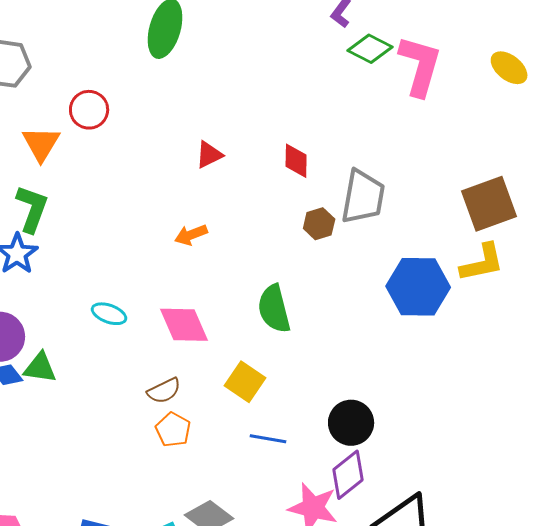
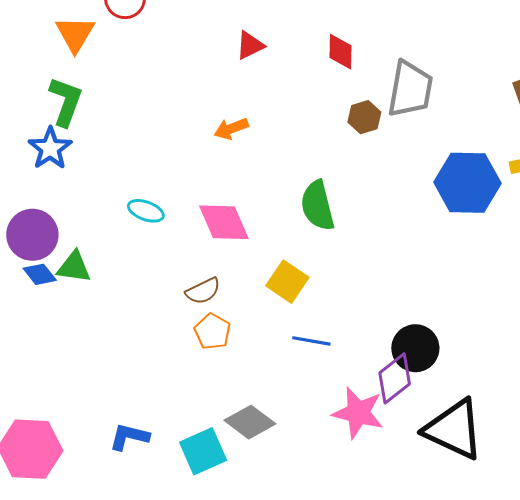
black circle: (351, 423) -> (415, 348), moved

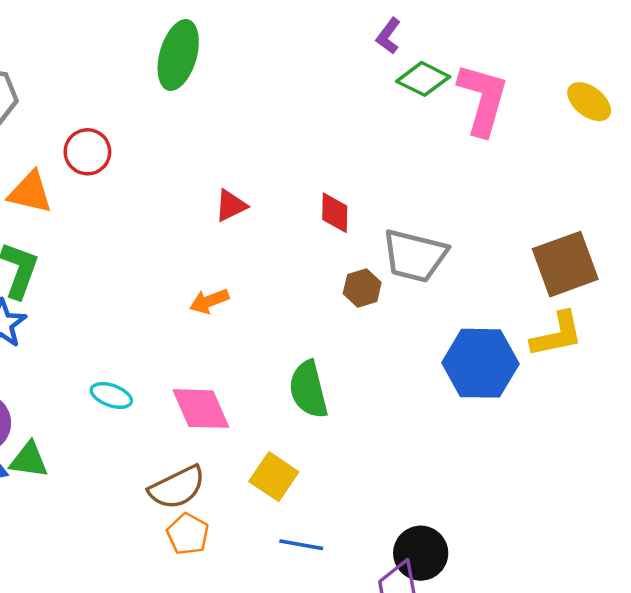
orange triangle: (75, 34) -> (30, 192), turned -48
gray trapezoid: (410, 89) -> (415, 256), turned 94
brown semicircle: (203, 291) -> (177, 487), size x1.4

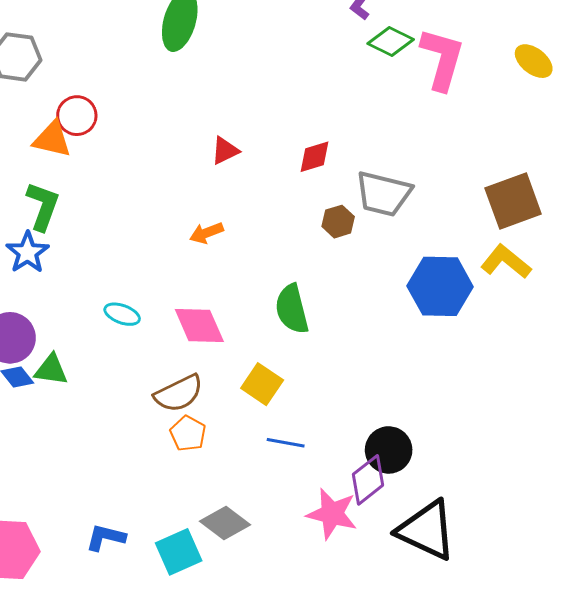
red circle: (87, 152) -> (77, 116), moved
red diamond: (335, 213) -> (315, 157), turned 72
yellow L-shape: (557, 335) -> (506, 262), turned -129

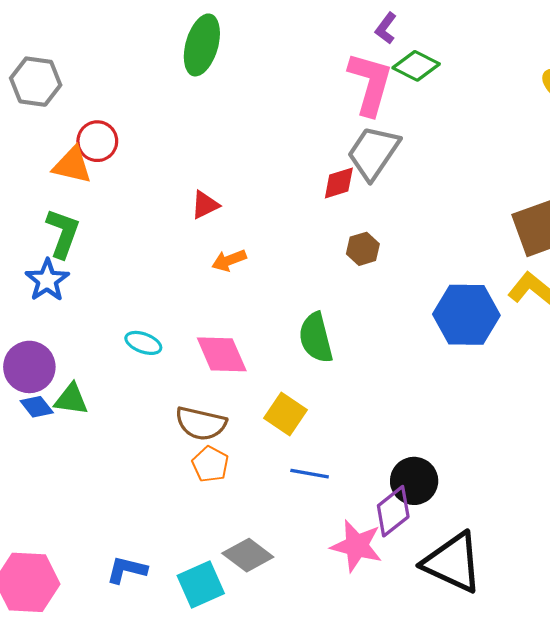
pink L-shape: (442, 59) -> (370, 84), moved
red triangle: (225, 151) -> (205, 205), moved
gray trapezoid: (383, 194) -> (373, 153), moved, turned 110
brown semicircle: (179, 393) -> (201, 423), turned 39

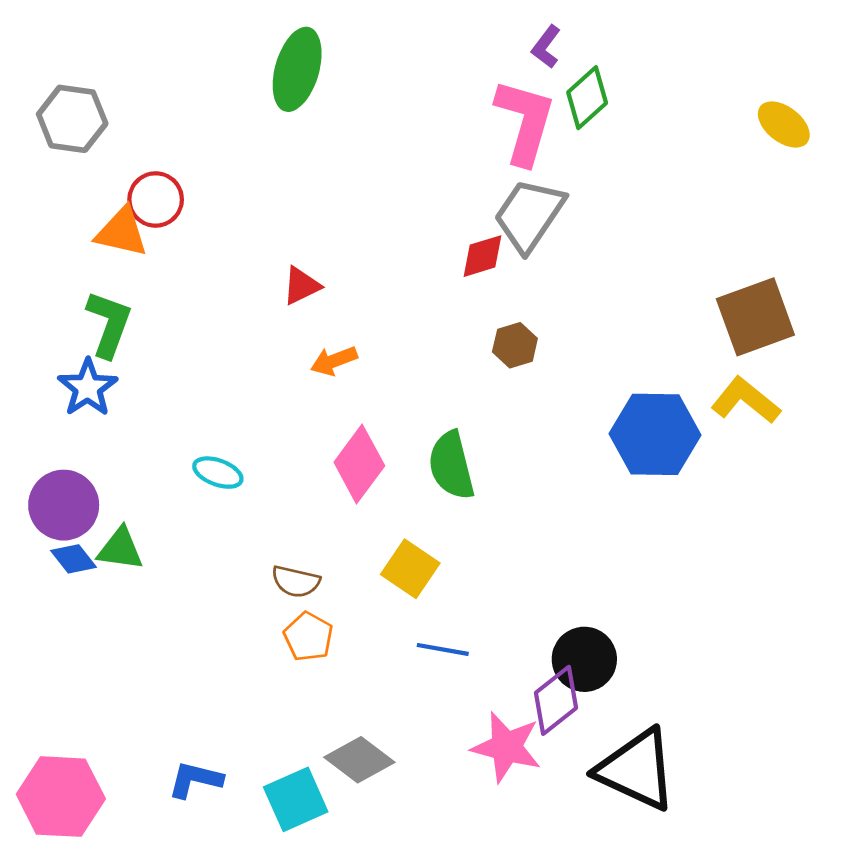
green diamond: (416, 66) -> (587, 98), turned -69
pink diamond: (222, 354) -> (359, 464), moved, turned 60
brown semicircle: (201, 423) -> (296, 581), size x0.7

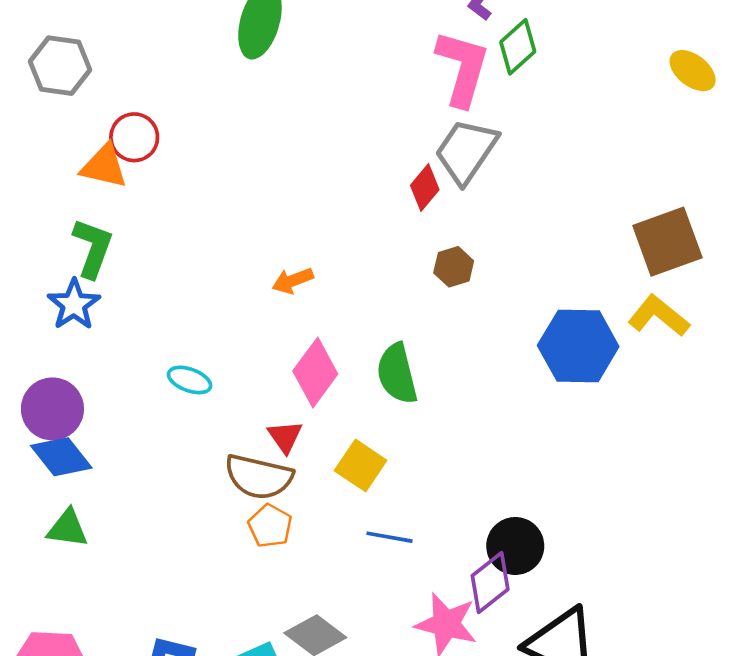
red diamond: (482, 256) -> (425, 188), turned -33
red triangle: (301, 286) -> (285, 437), moved, turned -39
green triangle: (120, 549) -> (68, 528), moved
blue diamond: (74, 559) -> (61, 457), size x1.5
brown semicircle: (296, 581) -> (259, 477), size x1.6

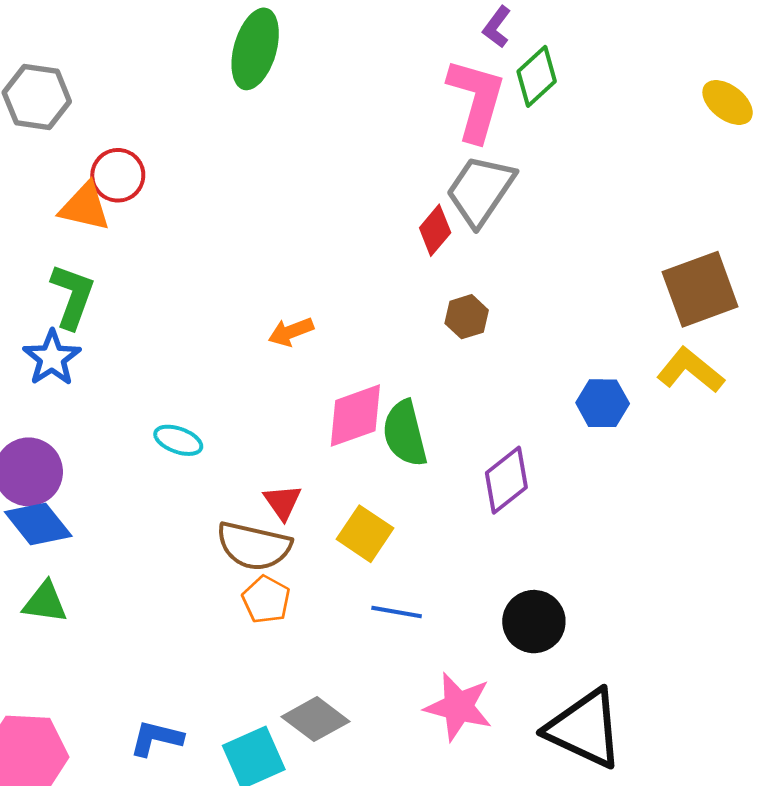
blue hexagon: (578, 346) -> (603, 403), size x0.6
pink diamond: (315, 372) -> (355, 416), moved, turned 34
purple diamond: (490, 582) -> (506, 480), moved

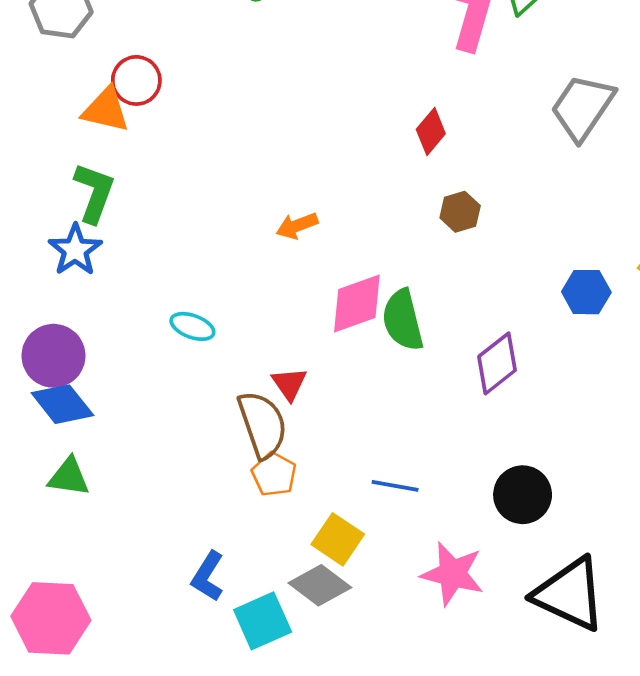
gray trapezoid: (480, 190) -> (582, 107), moved
yellow square: (365, 534) -> (338, 539), moved
brown semicircle: (254, 546) -> (263, 425), turned -122
blue L-shape: (156, 738) -> (208, 576), moved, turned -72

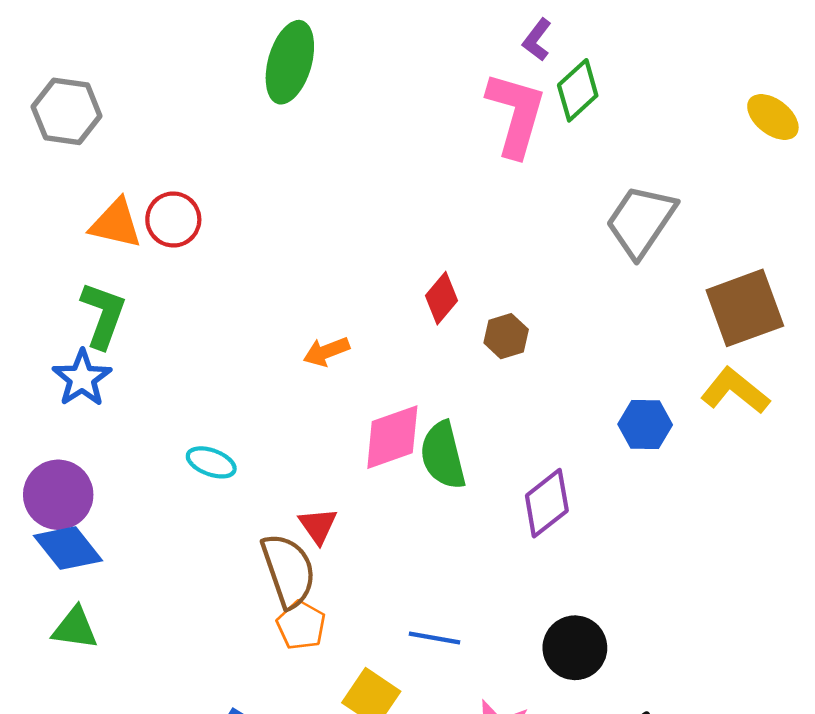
red circle: (136, 80) -> (173, 219), moved
red diamond: (431, 131) -> (442, 298), moved

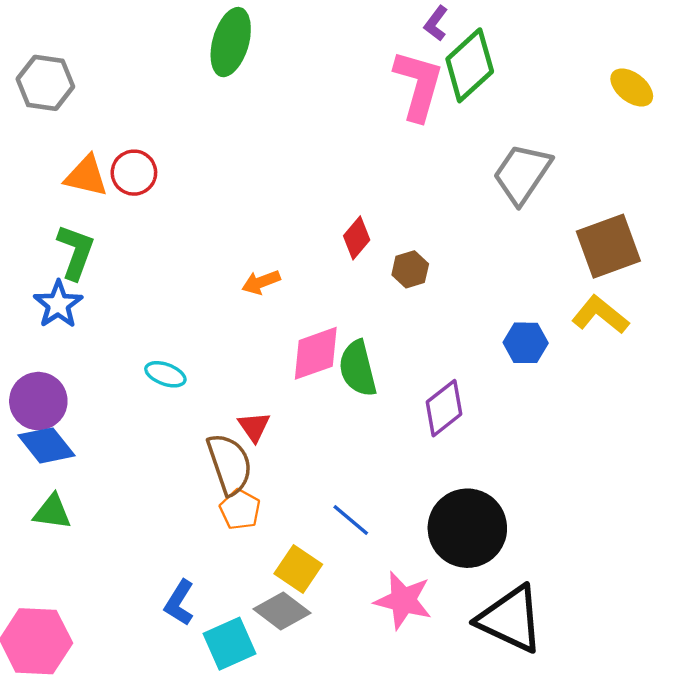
green diamond: (578, 90) -> (470, 65), size x1.4
blue line: (434, 638) -> (351, 520), turned 30
black circle: (575, 648) -> (467, 528), size x1.5

